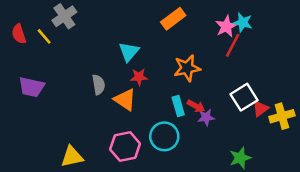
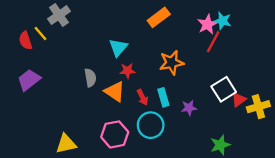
red semicircle: (19, 34) -> (25, 41), moved
purple trapezoid: (31, 87) -> (29, 80), turned 130
red arrow: (196, 106) -> (142, 97), moved, turned 35

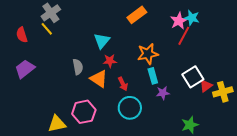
yellow line: (40, 34) -> (47, 29), moved
cyan rectangle: (163, 97) -> (153, 76), moved
pink hexagon: (115, 134) -> (84, 112), moved

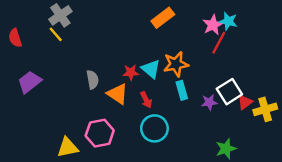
red semicircle: (22, 35) -> (15, 38), moved
cyan triangle: (102, 41) -> (151, 69), moved, turned -30
purple star: (163, 93) -> (209, 102), moved

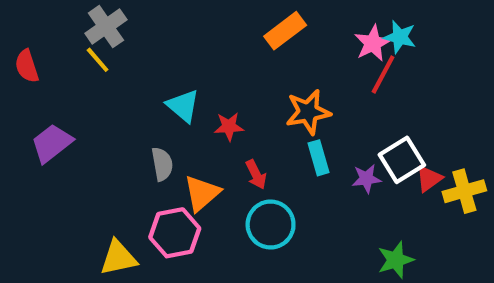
cyan triangle: (151, 69) -> (183, 106), moved
gray semicircle: (93, 80) -> (162, 164), moved
orange triangle: (118, 94) -> (202, 193), moved, turned 45

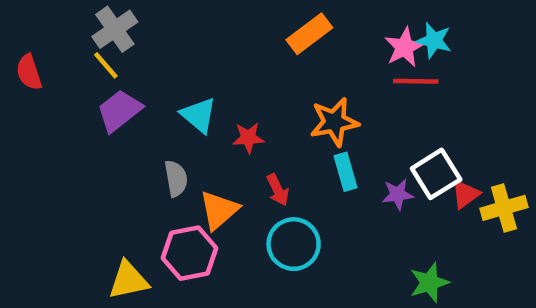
red line: (383, 74) -> (416, 81), turned 63
purple trapezoid: (52, 143) -> (119, 111), moved

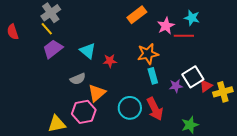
pink star: (404, 47) -> (166, 26), moved
gray semicircle: (176, 178) -> (78, 79), turned 77
red arrow: (278, 190) -> (155, 109), moved, size x1.6

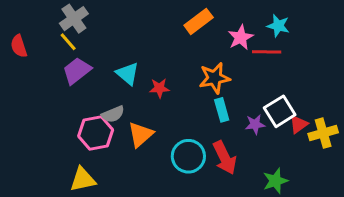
pink hexagon: (84, 112) -> (96, 133), moved

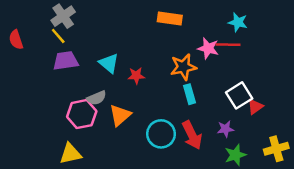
orange rectangle: (199, 21) -> (170, 19), turned 45
pink star: (241, 37) -> (208, 48), moved, turned -30
purple trapezoid: (77, 71) -> (66, 61), turned 30
purple star: (255, 124) -> (225, 129), moved
yellow cross: (323, 133) -> (276, 149), moved

